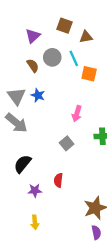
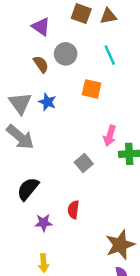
purple triangle: (33, 36) -> (41, 27), turned -42
brown triangle: (86, 37) -> (108, 16), moved
cyan line: (74, 58) -> (110, 55), moved
orange square: (89, 74) -> (92, 89), moved
pink arrow: (77, 114) -> (110, 136), moved

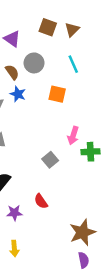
brown triangle: (108, 16) -> (72, 30), turned -35
blue star: (47, 102) -> (18, 94), moved
red semicircle: (73, 210) -> (41, 201), turned -42

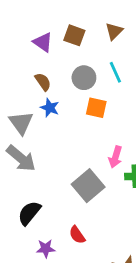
brown square: (48, 27) -> (74, 35), moved
gray circle: (34, 63) -> (84, 78), moved
gray square: (50, 160) -> (88, 186), size x1.6

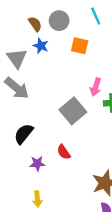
gray circle: (84, 78) -> (59, 21), moved

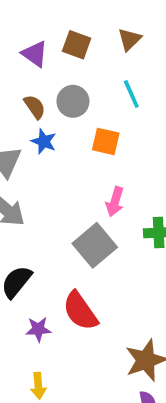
pink arrow: (96, 87) -> (115, 202), moved
red semicircle: (64, 152) -> (80, 311), size x1.6

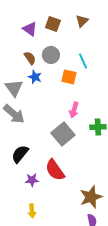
cyan line: (131, 94) -> (83, 61), moved

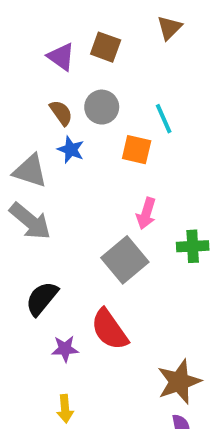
brown triangle: (82, 21) -> (169, 28), moved
gray triangle: (14, 88) -> (30, 171), turned -36

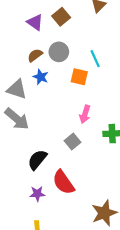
brown square: (106, 47) -> (61, 17), turned 30
brown semicircle: (61, 113) -> (35, 55), turned -91
gray square: (125, 260) -> (72, 142), size x0.6
black semicircle: (42, 298) -> (37, 160), moved

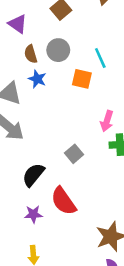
purple triangle: (35, 22) -> (18, 24), moved
brown semicircle: (35, 55) -> (31, 54), turned -70
pink arrow: (85, 114) -> (107, 121), moved

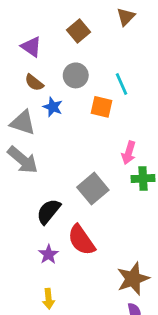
brown semicircle: (31, 54) -> (34, 83), moved, turned -36
gray square: (74, 154) -> (93, 189), size x1.5
purple star: (33, 214) -> (48, 254), turned -30

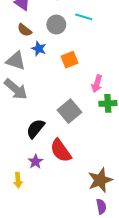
cyan line: (122, 84) -> (84, 17), moved, turned -49
orange square: (101, 107) -> (69, 60), moved, turned -35
yellow arrow: (48, 299) -> (18, 180), moved

